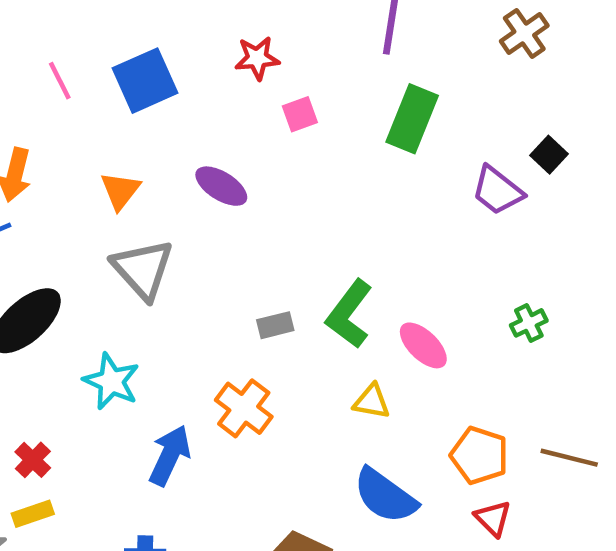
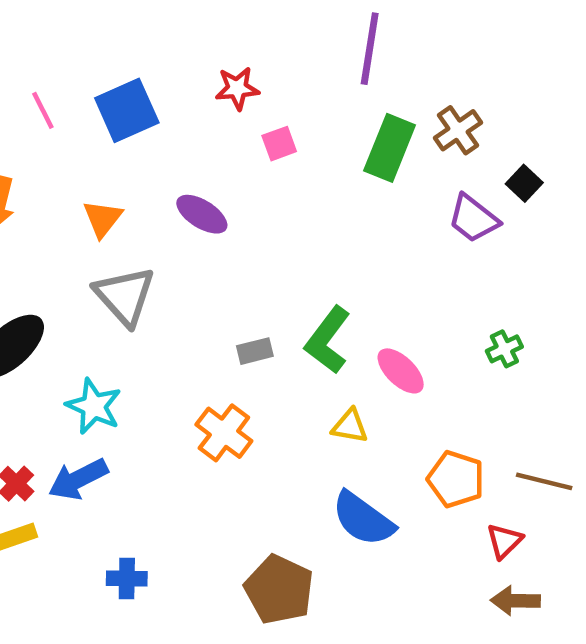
brown cross: (524, 33) -> (458, 130), moved
blue arrow: (170, 455) -> (78, 479), moved, turned -142
red triangle: (493, 518) -> (504, 541), moved, turned 30

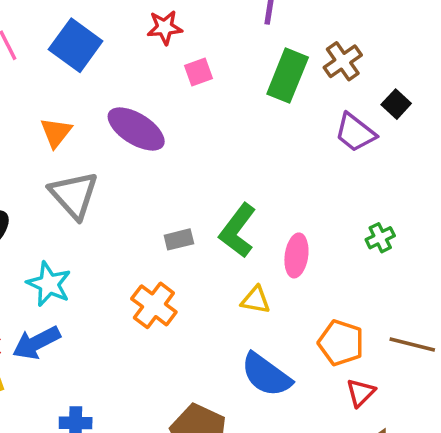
blue square: (127, 110) -> (76, 45), turned -30
purple ellipse: (202, 214) -> (136, 129), size x1.4
pink ellipse: (401, 371) -> (296, 255), turned 54
red triangle: (504, 541) -> (361, 393), moved

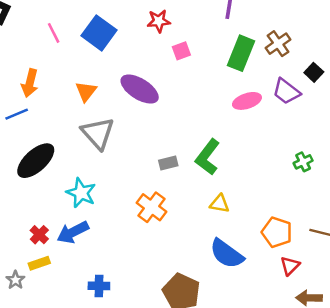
pink ellipse: (296, 255) -> (247, 101), moved, turned 64

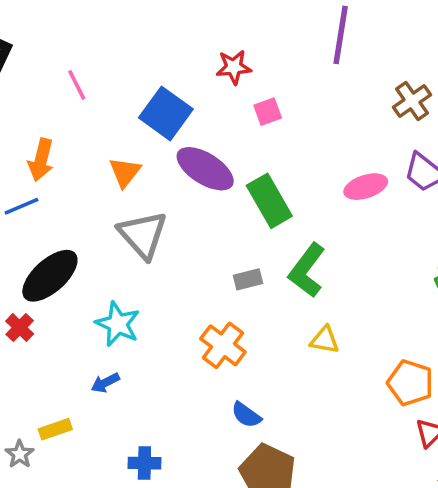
blue square: (99, 33) -> (166, 113), moved
green rectangle: (241, 53) -> (269, 201), moved, turned -52
blue arrow: (73, 232) -> (105, 383), size x0.6
red cross: (39, 235) -> (20, 327), moved
blue semicircle: (227, 254) -> (246, 415), moved, size x0.6

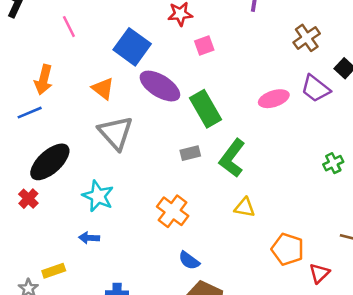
orange triangle: (125, 172) -> (103, 89), turned -30
gray rectangle: (248, 279) -> (190, 153), moved
blue arrow: (105, 383) -> (89, 238), turned 30
orange pentagon: (410, 383) -> (288, 249), moved

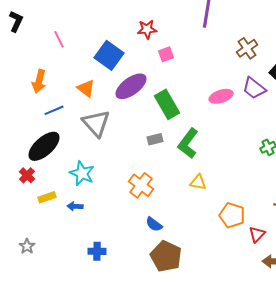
purple ellipse: (160, 86) -> (131, 86), turned -68
blue line: (30, 113) -> (54, 110), moved
yellow rectangle: (54, 271) -> (47, 197), moved

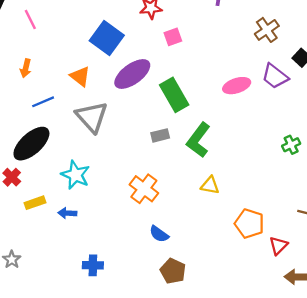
pink line: (59, 39) -> (30, 20), moved
orange arrow: (39, 81) -> (26, 68), size x0.7
brown pentagon: (166, 256) -> (173, 271), size x0.7

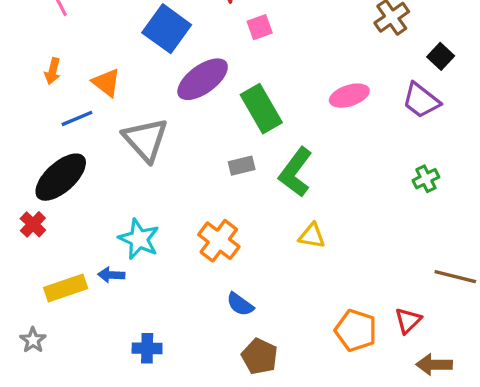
orange triangle: (80, 76) -> (106, 83), moved
purple trapezoid: (275, 76) -> (421, 100), moved
cyan star: (75, 175) -> (139, 239), moved
yellow rectangle: (35, 203) -> (66, 288), moved, size x1.4
orange pentagon: (249, 224) -> (356, 330), moved

